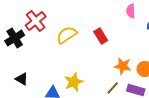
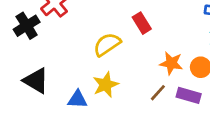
yellow semicircle: (67, 35) -> (107, 44), moved
black triangle: (22, 79) -> (36, 81), size x1.5

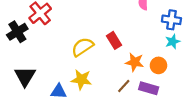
red rectangle: (142, 23) -> (114, 40), moved
black triangle: (36, 81) -> (25, 76), turned 30
yellow star: (106, 85) -> (81, 80), turned 30

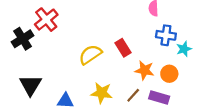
blue cross: (171, 20) -> (166, 35), moved
yellow star: (81, 80) -> (102, 93), moved

